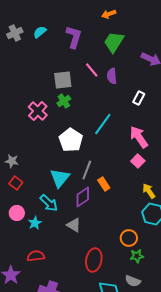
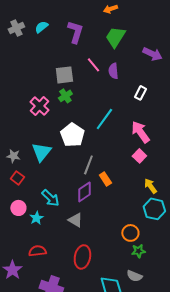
cyan triangle: (60, 178) -> (41, 152), moved
red ellipse: (94, 260) -> (82, 257), moved

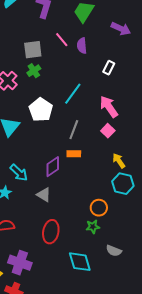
gray line: (88, 165) -> (74, 130), moved
orange rectangle: (105, 179) -> (74, 154), turned -56
green star: (138, 251) -> (93, 227), moved
gray semicircle: (134, 276) -> (114, 251), moved

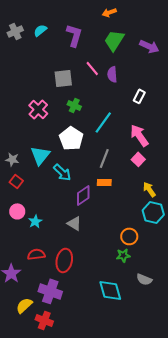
purple arrow: (121, 29) -> (149, 46), moved
green cross: (34, 71) -> (74, 105), moved, turned -32
cyan arrow: (19, 173) -> (62, 172), moved
red ellipse: (51, 232) -> (64, 260), moved

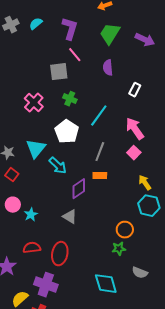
pink line: (92, 68) -> (75, 55), moved

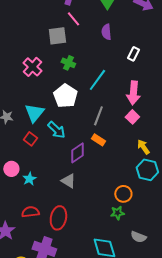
pink arrow: (135, 129) -> (133, 93), turned -140
red square: (12, 175) -> (30, 139), moved
orange rectangle: (100, 176) -> (98, 140), turned 32

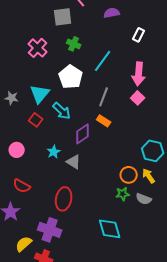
purple semicircle: (106, 32) -> (112, 13), turned 84
yellow arrow: (143, 147) -> (149, 176), moved
cyan star: (29, 179) -> (54, 152), moved
red semicircle: (30, 212) -> (22, 186), moved, turned -144
gray semicircle: (138, 237) -> (144, 199), moved

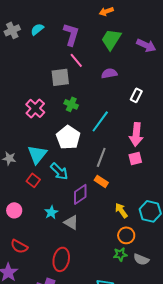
pink square: (138, 98) -> (135, 158), turned 32
yellow arrow: (149, 176) -> (121, 210), moved

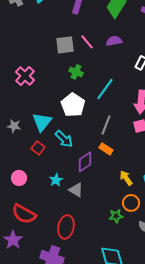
pink line: (76, 60) -> (87, 42), moved
pink cross: (35, 108) -> (25, 76), moved
red semicircle: (19, 246) -> (24, 214), size x1.4
green star: (120, 254) -> (116, 216), moved

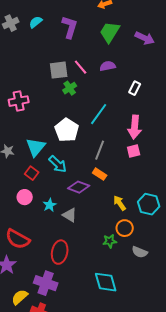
green cross: (76, 72) -> (70, 88), moved, turned 32
pink cross: (25, 76) -> (19, 101), turned 36
purple diamond: (85, 162) -> (79, 187), turned 55
pink circle: (19, 178) -> (25, 197), moved

